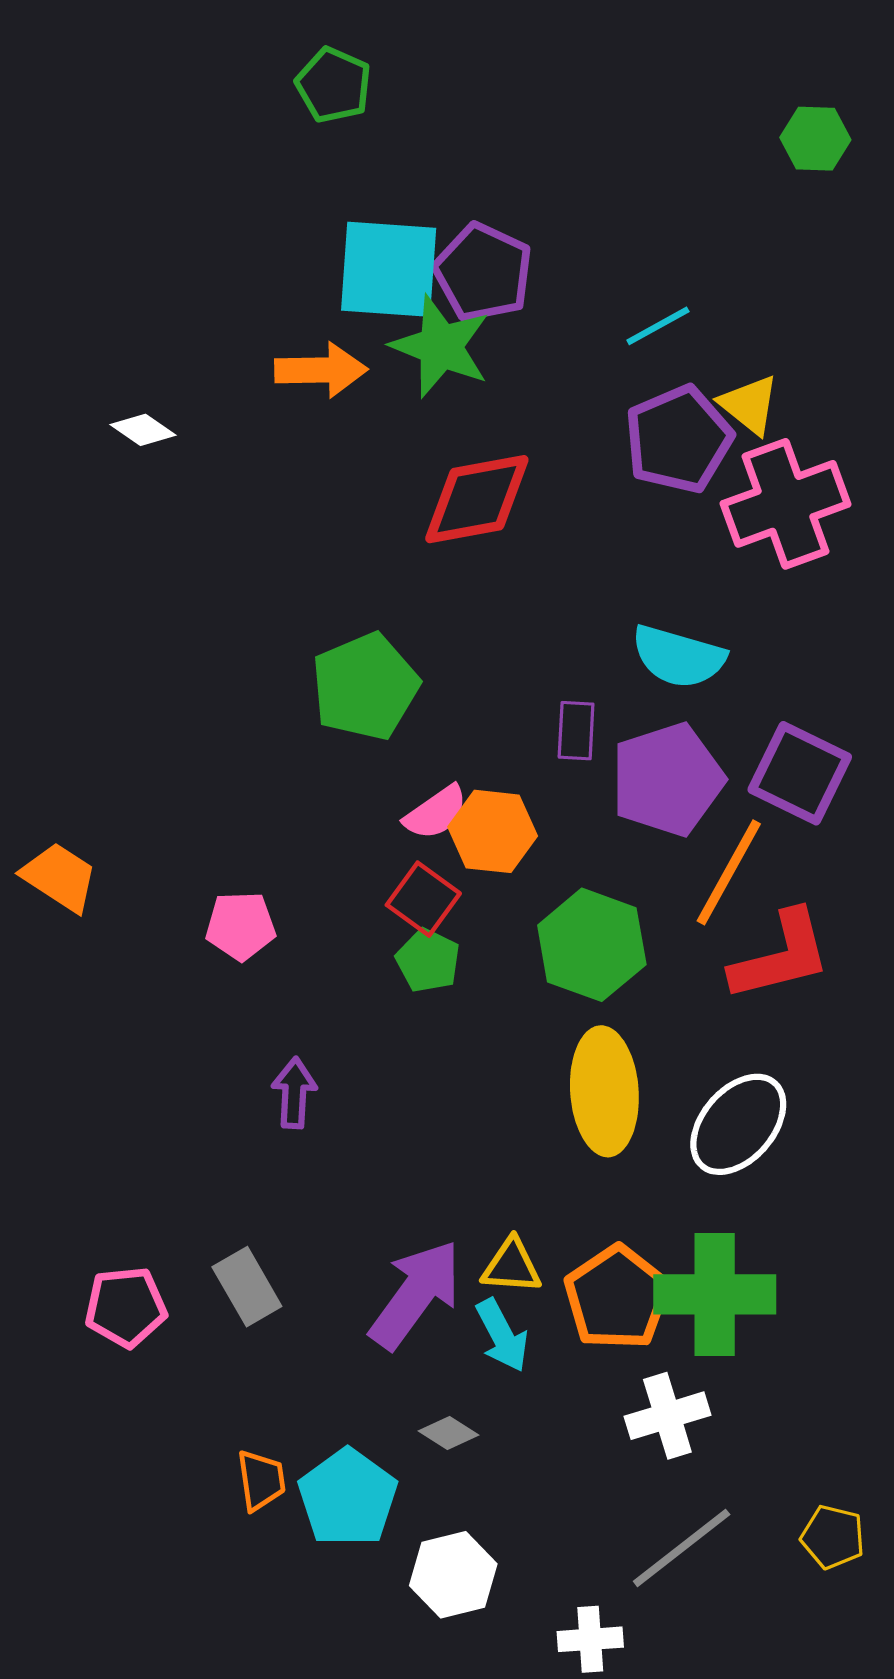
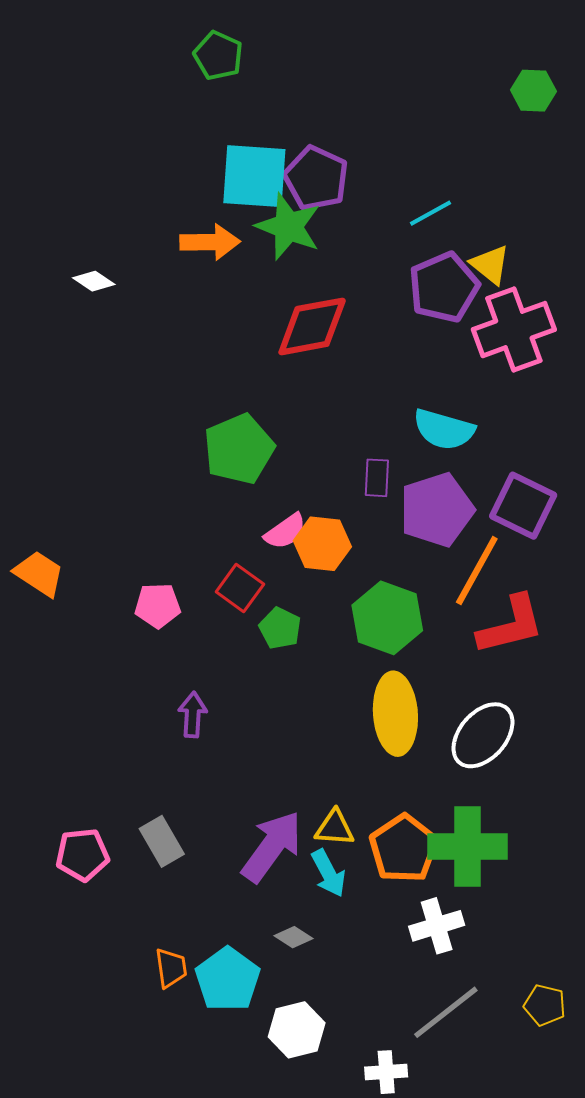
red square: (423, 899) -> (240, 588), moved

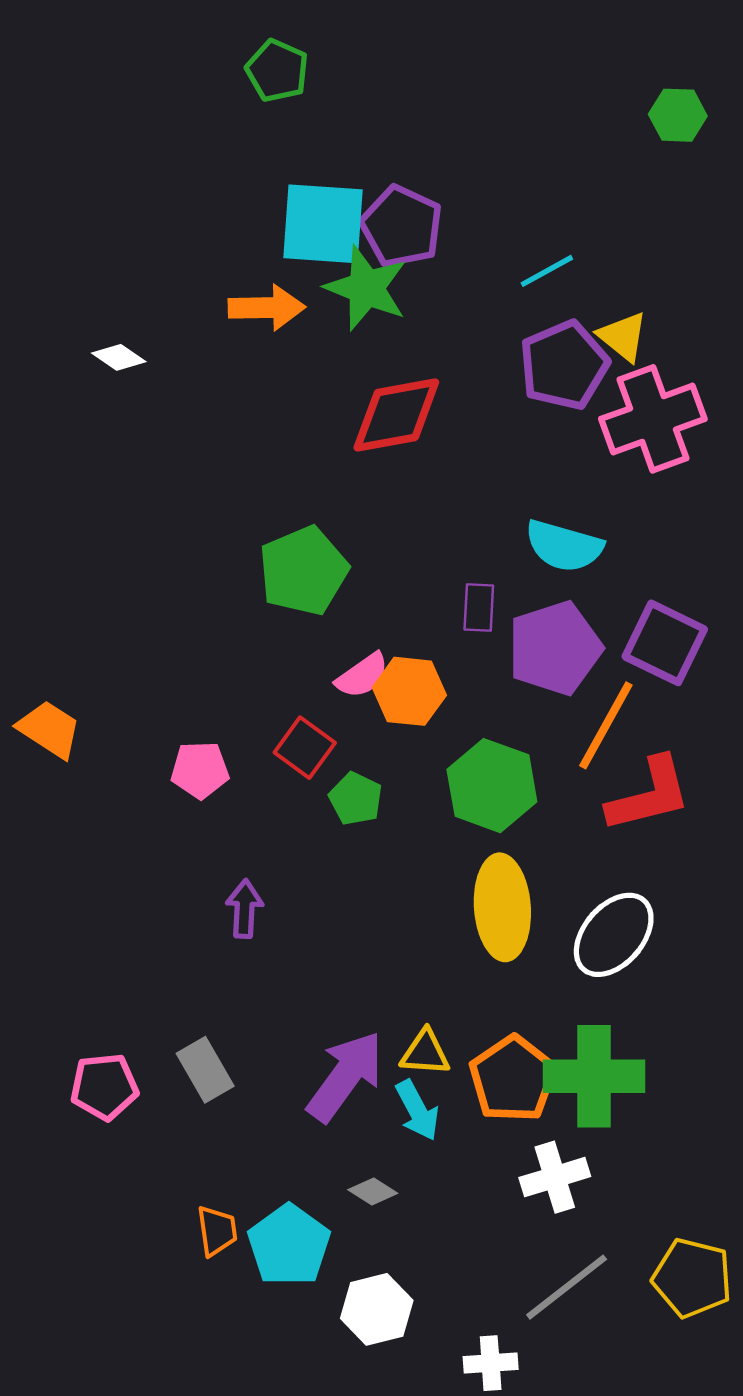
yellow pentagon: (545, 1005) -> (692, 1278), size x1.5

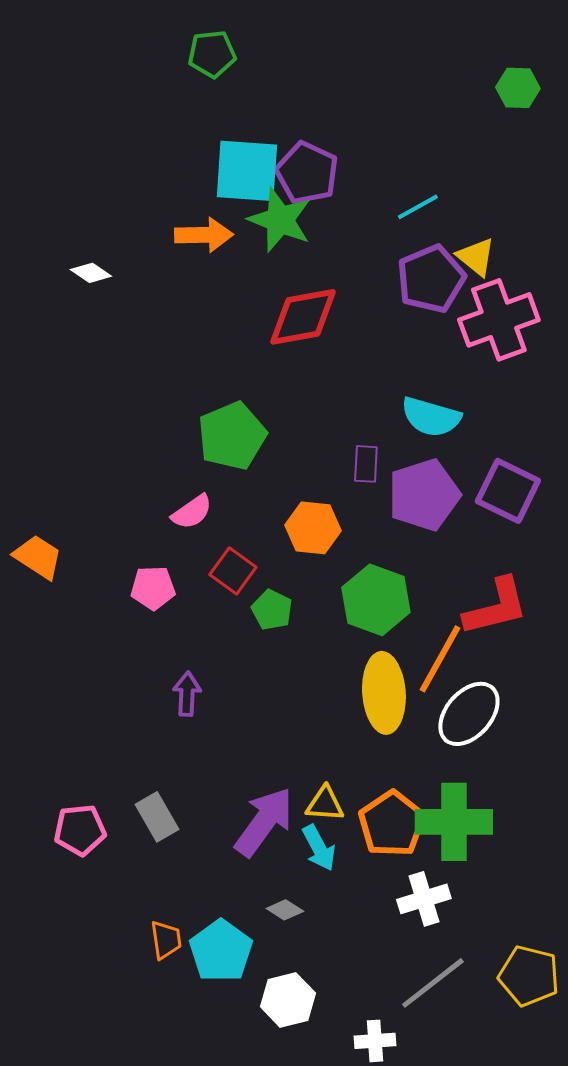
green pentagon: (277, 71) -> (212, 54), turned -30
pink semicircle: (362, 676) -> (192, 512), moved
orange line: (606, 725) -> (440, 659), moved

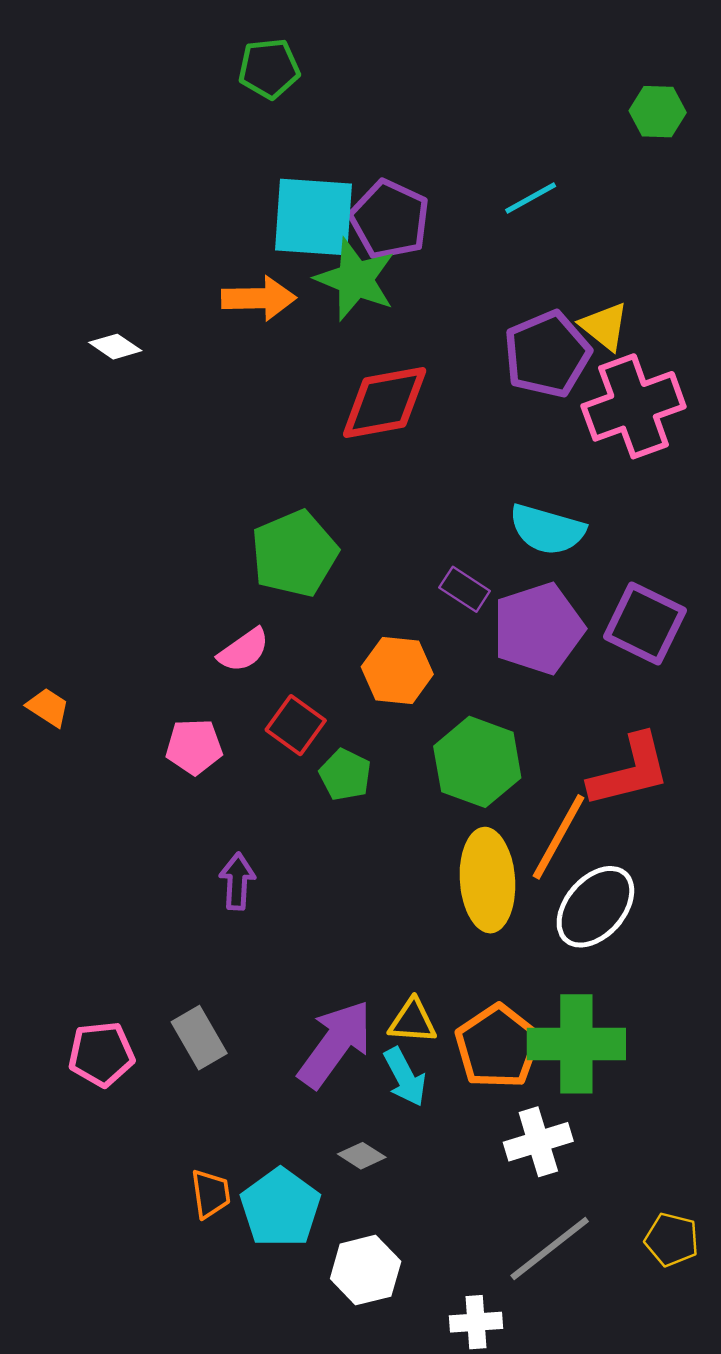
cyan line: (418, 207) -> (531, 198), moved
purple rectangle: (366, 464) -> (465, 589), turned -60
orange trapezoid: (38, 557) -> (48, 707), size x0.7
yellow pentagon: (529, 976) -> (672, 1240), size x0.7

